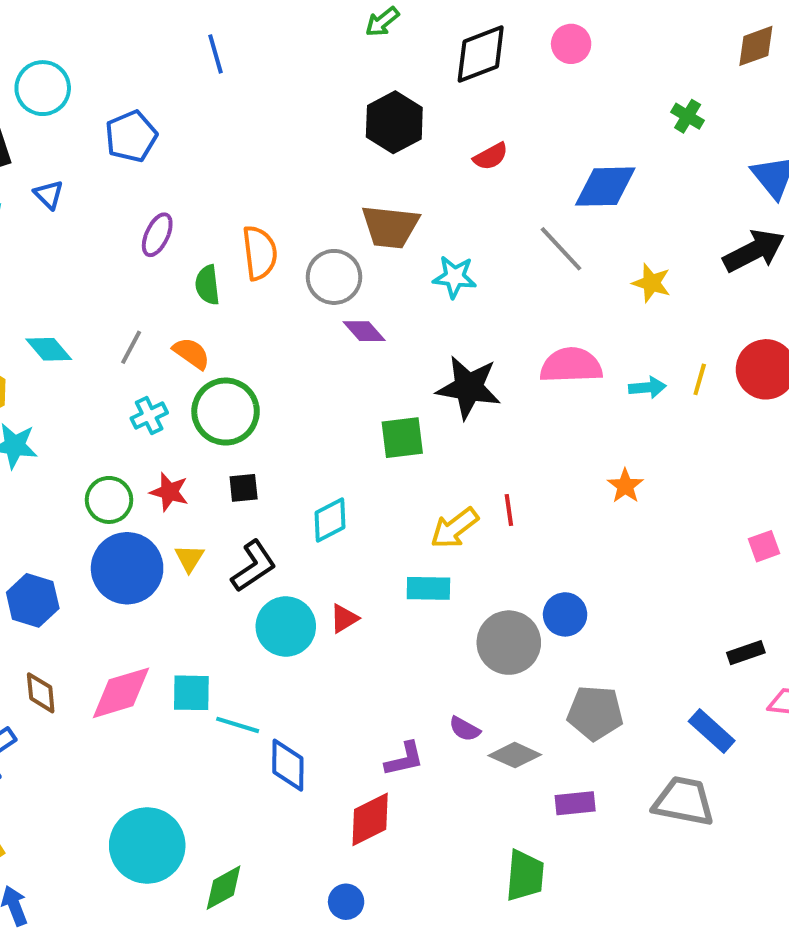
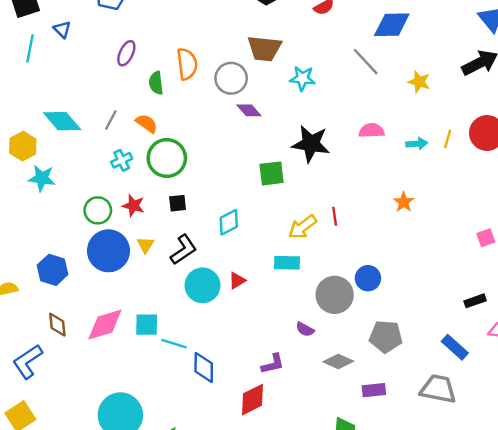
cyan diamond: (49, 349) -> (62, 121), size x1.4
pink semicircle: (571, 365) -> (372, 131), size x0.7
purple semicircle: (465, 729) -> (305, 329), moved

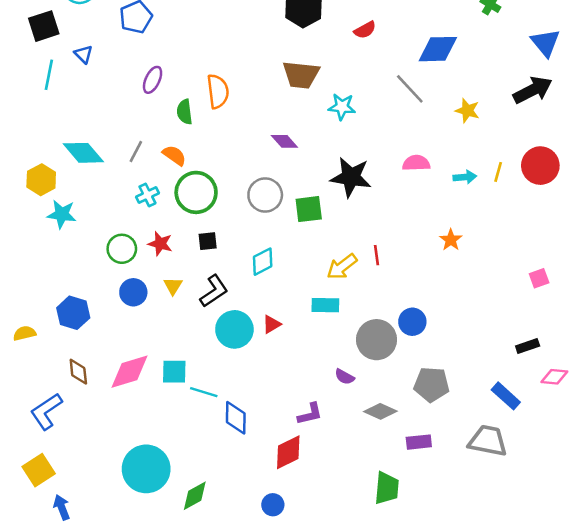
gray circle: (231, 78) -> (265, 195), moved
blue circle: (108, 251) -> (133, 292), size x0.6

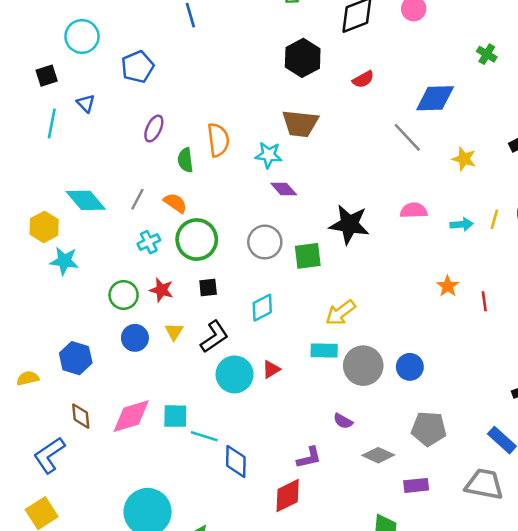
black square: (44, 26) -> (47, 76), size x0.7
cyan star: (342, 107) -> (269, 155), moved
red line: (377, 255) -> (484, 301), moved
gray circle: (377, 340) -> (363, 366), moved

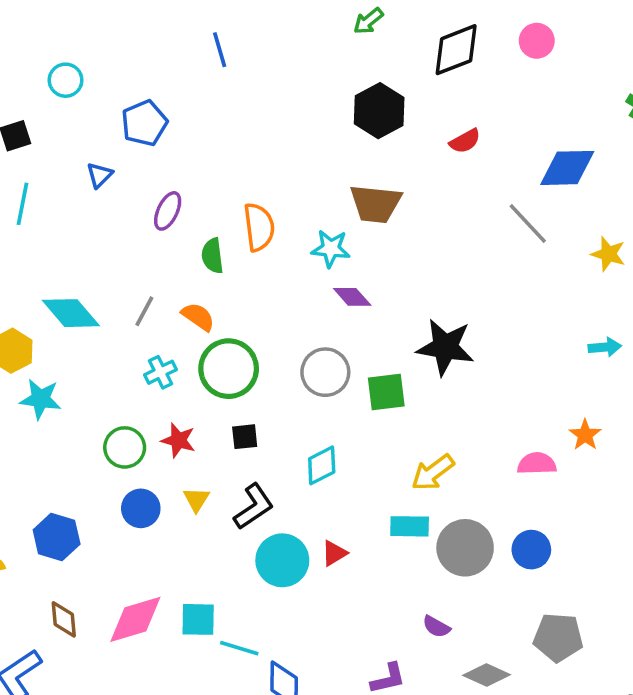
cyan circle: (82, 36) -> (66, 80), size x0.7
blue triangle: (86, 103) -> (100, 175), moved, turned 30
pink semicircle: (414, 211) -> (537, 464), moved

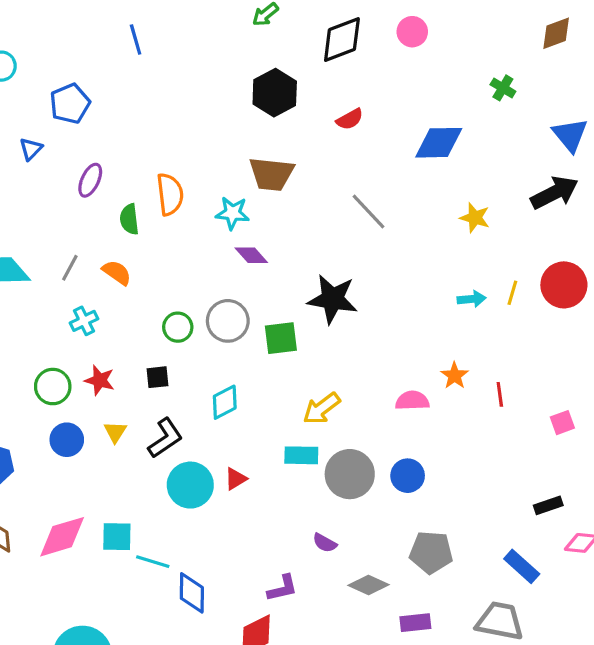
gray line: (528, 224) -> (368, 211), moved
green circle: (229, 369) -> (178, 327), moved, size x0.6

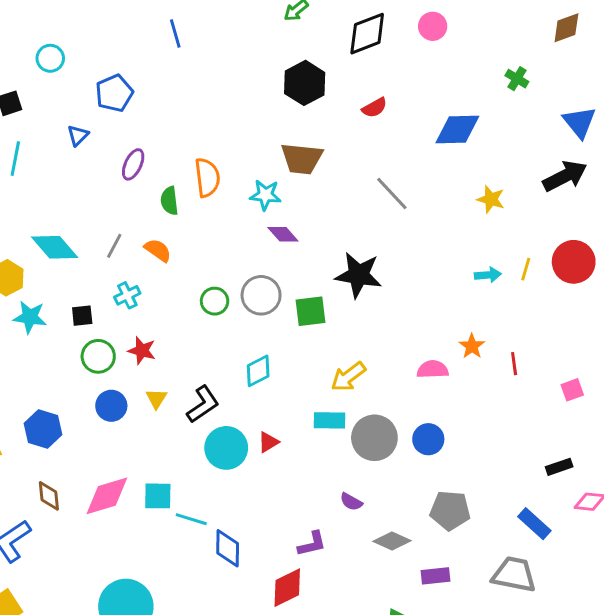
black square: (157, 377) -> (82, 316), moved

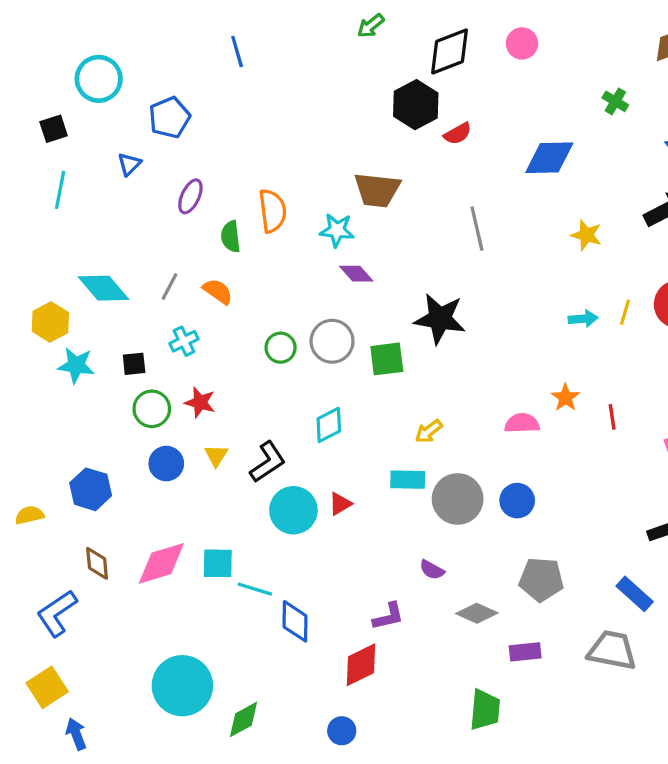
cyan circle: (50, 58) -> (99, 79), size x1.5
black hexagon: (305, 83) -> (416, 105), moved
gray line: (392, 193) -> (477, 229), turned 30
yellow arrow: (348, 377) -> (429, 431), size x0.7

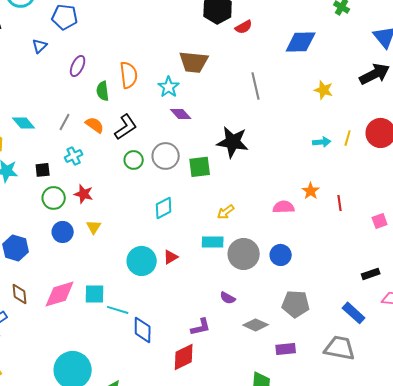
blue pentagon: (169, 117) -> (65, 17), turned 30
cyan star: (337, 230) -> (169, 87), turned 30
cyan diamond: (103, 288) -> (24, 123), size x0.7
black L-shape: (268, 462) -> (126, 127), moved

